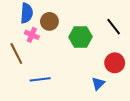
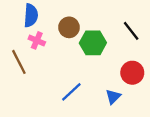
brown circle: (49, 21) -> (69, 27), moved
blue line: (40, 79) -> (71, 92), moved, turned -36

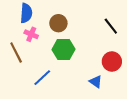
green hexagon: (93, 43) -> (63, 49), moved
blue line: (71, 92) -> (42, 78), moved
blue triangle: (113, 97) -> (96, 82), turned -40

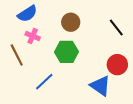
blue semicircle: (26, 13) -> (27, 14), turned 54
brown circle: (58, 23) -> (71, 22), moved
blue triangle: (96, 82) -> (100, 86), size x1.5

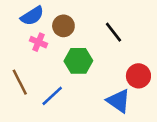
brown circle: (71, 22) -> (63, 26), moved
black line: (116, 28) -> (113, 32), moved
brown line: (17, 55) -> (20, 82), moved

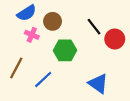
red circle: (138, 76) -> (115, 39), moved
brown line: (20, 82) -> (16, 68), turned 55

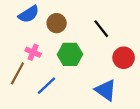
pink cross: (32, 35) -> (33, 52), moved
red circle: (115, 39) -> (124, 58), moved

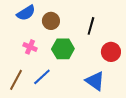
black line: (101, 29) -> (91, 26), turned 54
brown line: (17, 73) -> (16, 80), moved

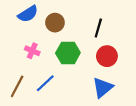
red circle: (111, 52) -> (107, 56), moved
blue triangle: (95, 81) -> (103, 88), turned 45

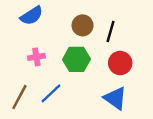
brown circle: (55, 23) -> (83, 25), moved
pink cross: (32, 51) -> (36, 57), turned -32
blue triangle: (103, 88) -> (115, 98), turned -45

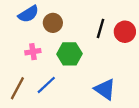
brown circle: (83, 25) -> (53, 23), moved
red circle: (120, 63) -> (125, 32), moved

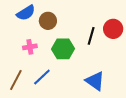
black line: (101, 28) -> (91, 36), moved

